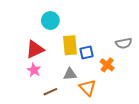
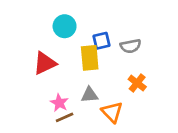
gray semicircle: (124, 43) -> (131, 46), moved
blue square: (87, 53) -> (102, 41), moved
pink star: (34, 70) -> (59, 103), moved

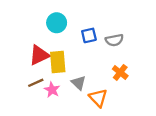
yellow rectangle: (90, 58) -> (58, 62), moved
gray triangle: (90, 95) -> (79, 83), turned 49
brown line: (65, 117) -> (36, 83), moved

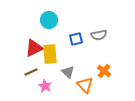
blue square: (89, 35) -> (76, 39), moved
orange cross: (120, 72) -> (104, 71), moved
pink star: (52, 90) -> (45, 86), moved

